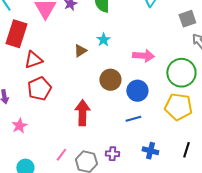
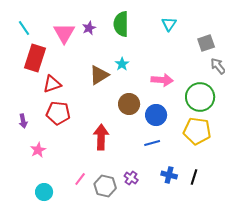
brown triangle: (80, 51) -> (99, 75), size x1.5
red pentagon: (39, 89) -> (58, 113), turned 30
black line: (186, 150) -> (194, 177), moved
purple cross: (112, 154) -> (131, 178), turned 32

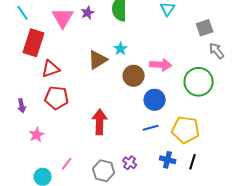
brown circle: (129, 104) -> (134, 76), moved
yellow pentagon: (197, 131) -> (186, 130), moved
pink line: (80, 179) -> (67, 164), moved

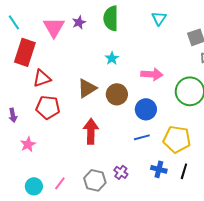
brown triangle: (98, 60) -> (87, 88), moved
brown circle: (134, 76) -> (117, 94), moved
pink line: (67, 164) -> (60, 183), moved

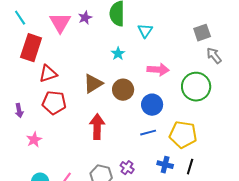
cyan triangle: (159, 18) -> (145, 31), moved

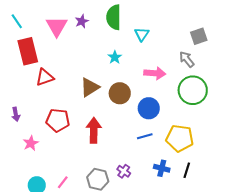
red rectangle: (31, 48) -> (28, 51), turned -32
gray arrow: (214, 56) -> (187, 59), moved
red pentagon: (54, 103) -> (58, 120), moved

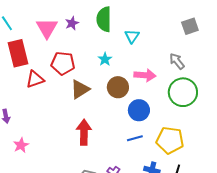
gray square: (199, 36) -> (190, 26), moved
brown circle: (120, 93) -> (118, 87), moved
red pentagon: (58, 120) -> (63, 63), moved

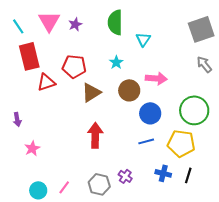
purple star: (72, 23) -> (75, 24), moved
gray square: (190, 26) -> (201, 29), size x1.5
pink triangle: (47, 28) -> (49, 21), moved
gray arrow: (177, 61) -> (204, 64), moved
green circle: (183, 92) -> (194, 110), moved

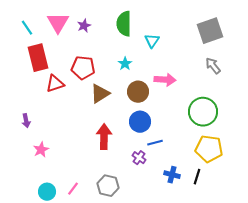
blue circle: (150, 113) -> (140, 122), moved
yellow pentagon: (181, 143) -> (209, 149), moved
purple cross: (125, 176) -> (139, 158), moved

